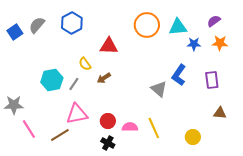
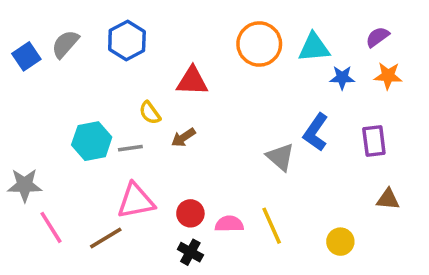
gray line: (74, 84) -> (130, 148), turned 48

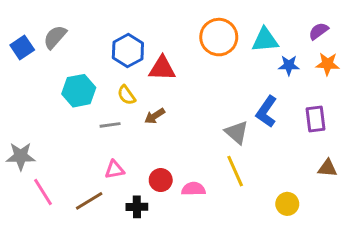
blue hexagon: (127, 40) -> (128, 50), moved
cyan hexagon: (92, 141) -> (79, 91), moved
pink triangle: (136, 201) -> (115, 170), size x0.6
yellow line: (272, 226) -> (235, 171), moved
black cross: (190, 252) -> (137, 207), moved, turned -30

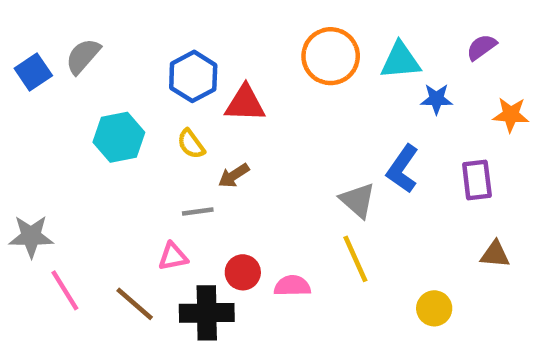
orange star: (327, 64) -> (511, 115), moved
gray line: (110, 125) -> (198, 212), moved
brown line: (89, 201) -> (135, 304), turned 72
black cross: (137, 207) -> (207, 313), size x1.6

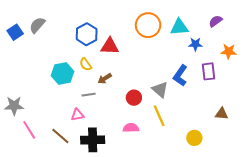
cyan hexagon: (119, 137) -> (62, 73), moved
purple rectangle: (477, 180) -> (208, 71), moved
red circle: (243, 272) -> (134, 98), moved

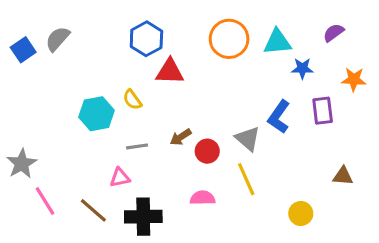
blue hexagon: (87, 34) -> (146, 39), moved
brown arrow: (105, 78) -> (181, 137), moved
gray star: (14, 106) -> (22, 164), turned -30

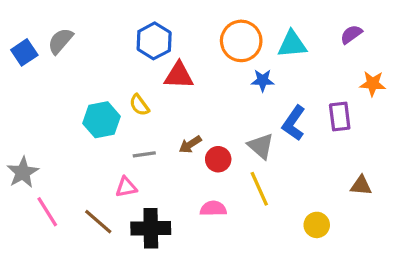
blue star: (302, 68) -> (263, 80), moved

